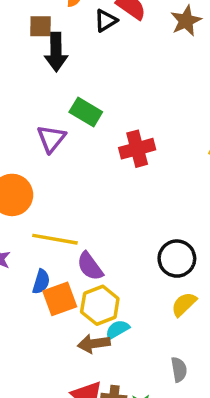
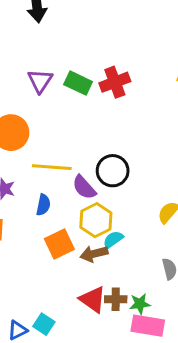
green rectangle: (86, 112) -> (78, 83), moved
black circle: (177, 259) -> (113, 171), moved
orange square: (60, 299) -> (59, 244), moved

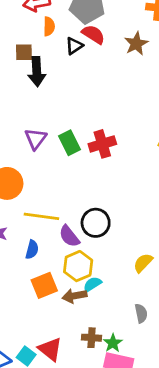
green rectangle: (78, 83) -> (69, 143), turned 35
red triangle: (93, 299) -> (50, 349), moved
green star: (140, 304) -> (113, 343), turned -30

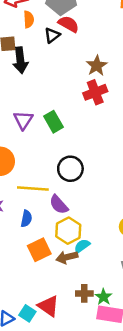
brown star: (136, 44) -> (97, 66), moved
red cross: (102, 144) -> (95, 92), moved
black circle: (96, 223) -> (70, 169), moved

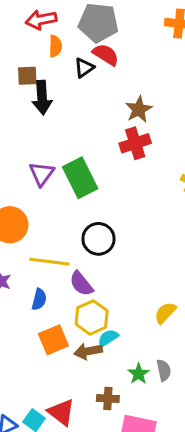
green rectangle: (54, 122) -> (80, 178), size x1.4
green star: (104, 297) -> (138, 374), moved

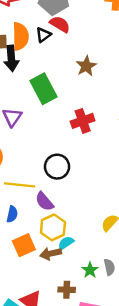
orange semicircle: (55, 46) -> (20, 36), moved, size x1.6
red cross: (135, 143) -> (83, 121), moved
green rectangle: (80, 178) -> (43, 89), moved

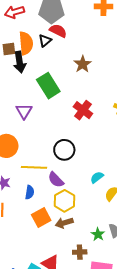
red cross: (83, 121) -> (83, 110), turned -30
cyan semicircle: (66, 243) -> (97, 177), moved

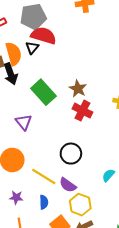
red semicircle: (58, 31) -> (44, 36), size x1.4
brown star: (83, 64) -> (78, 89), moved
yellow line: (34, 167) -> (44, 176), turned 40

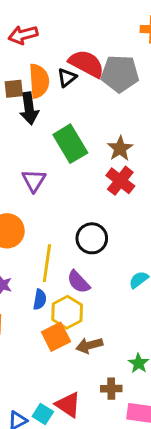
gray pentagon: (33, 17) -> (120, 74), moved
yellow line: (44, 176) -> (47, 263), turned 55
yellow hexagon: (80, 205) -> (67, 312), moved

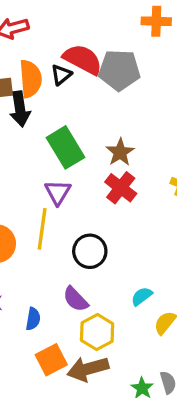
purple triangle: (34, 180) -> (58, 192), moved
yellow line: (47, 263) -> (42, 229), moved
yellow hexagon: (67, 312) -> (97, 332), moved
brown arrow: (89, 345) -> (88, 369), size x1.4

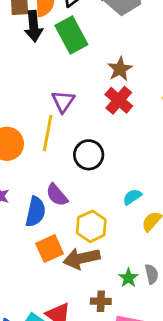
green rectangle: (66, 147) -> (71, 35), moved
purple semicircle: (76, 299) -> (57, 195), moved
blue semicircle: (33, 319) -> (35, 212), size x1.5

